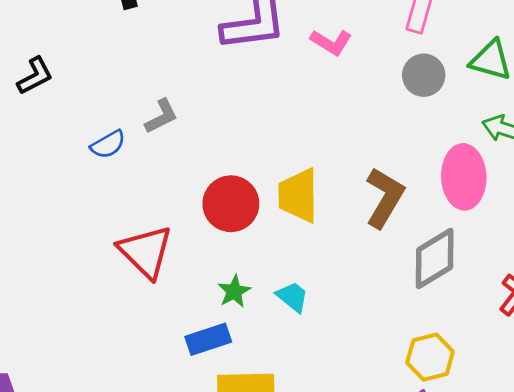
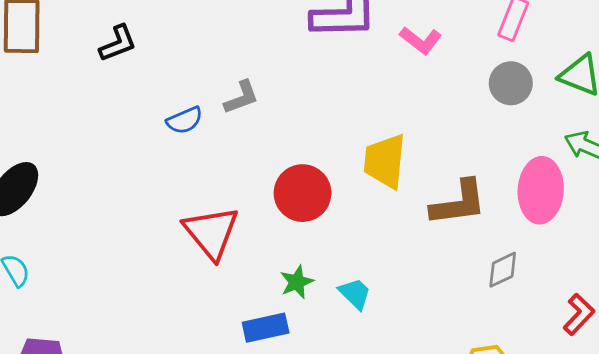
yellow trapezoid: (298, 195) -> (385, 161), moved
brown L-shape: (385, 198) -> (459, 203), turned 46
gray diamond: (435, 259) -> (503, 270), size x0.6

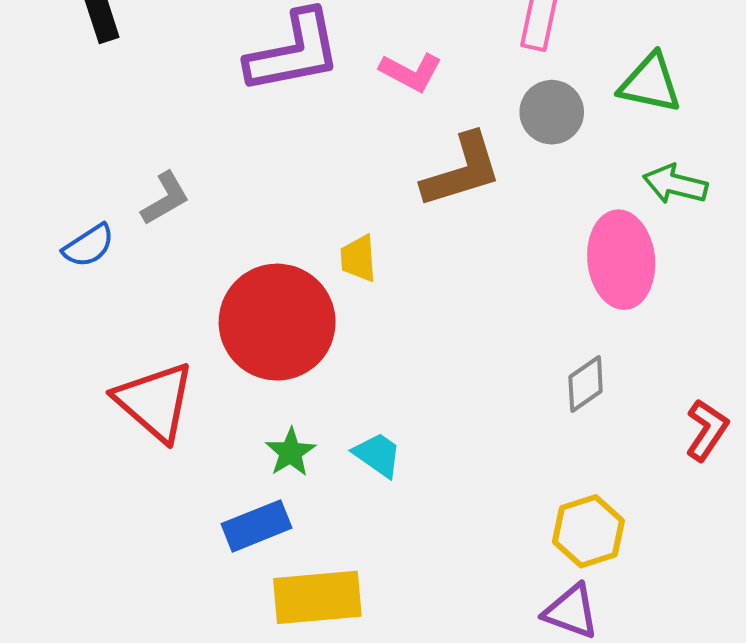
yellow trapezoid: (385, 161) -> (358, 258), moved, size x0.6
red circle: (303, 193) -> (277, 322), size x1.4
brown L-shape: (459, 203) -> (462, 171), moved

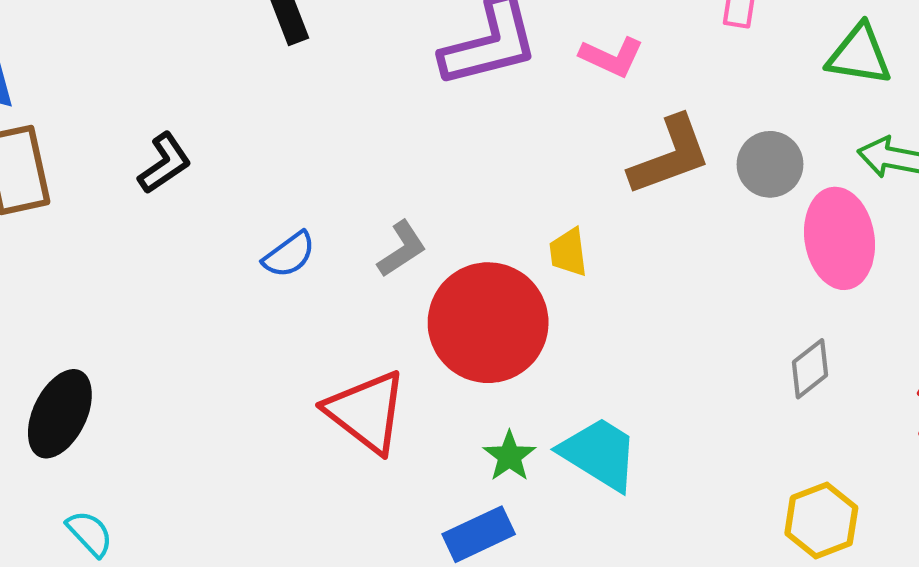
gray circle: (552, 112) -> (770, 164), moved
gray L-shape: (165, 198) -> (402, 249), moved
cyan trapezoid: (378, 455) -> (599, 454), size x1.6

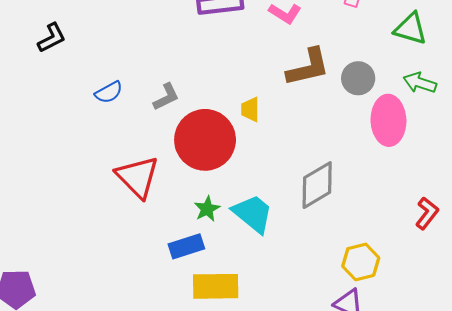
gray diamond: (810, 369) -> (317, 185), moved, size x1.6

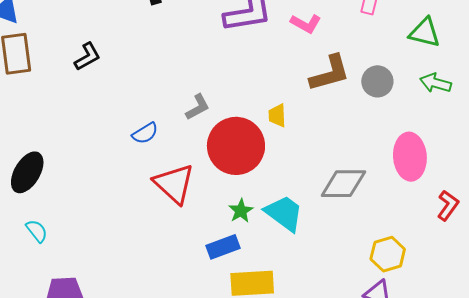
blue semicircle: (109, 92) -> (145, 133), moved
pink ellipse: (388, 120) -> (410, 157), moved
gray diamond: (317, 185) -> (343, 184), turned 33

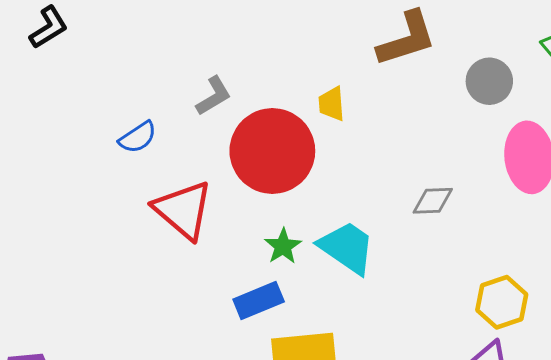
gray circle: (377, 81) -> (489, 81), moved
gray diamond: (343, 184) -> (433, 201), size x0.6

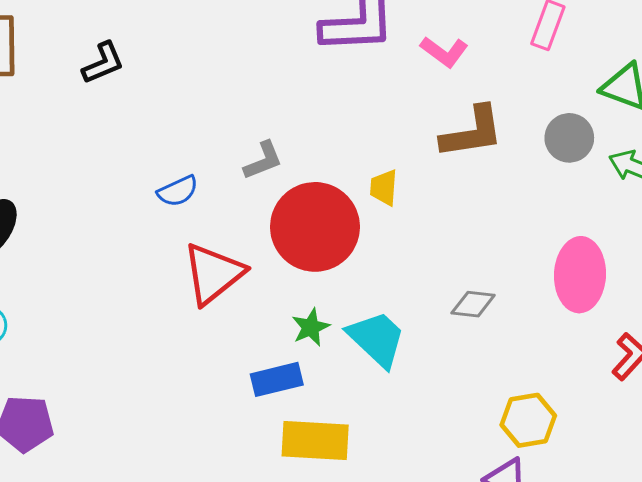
gray circle: (489, 81) -> (569, 138), moved
red triangle: (183, 210) -> (213, 274), turned 32

